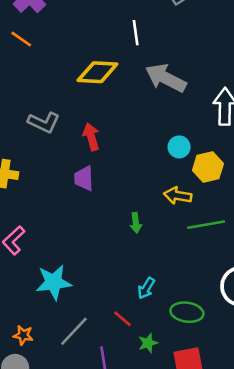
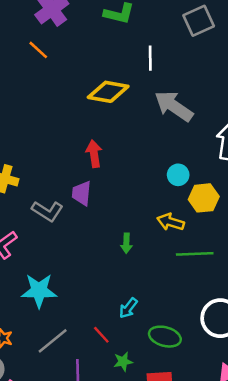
gray L-shape: (44, 122) -> (47, 211), moved

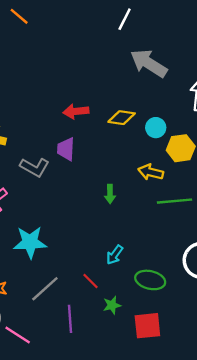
white line: (150, 58) -> (125, 19), turned 30
yellow diamond: (108, 92) -> (122, 118), moved, size x0.7
red arrow: (94, 154) -> (76, 111), turned -85

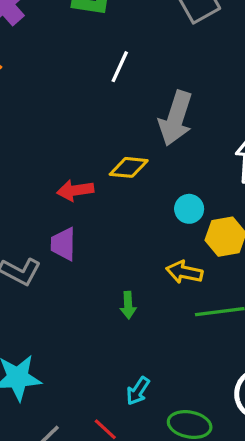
white line: (125, 19) -> (120, 67), moved
gray arrow: (149, 63) -> (176, 118), turned -102
yellow diamond: (122, 118) -> (129, 167), moved

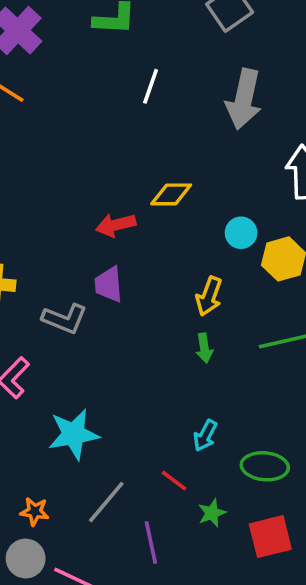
gray arrow: (176, 118) -> (244, 99), moved
yellow arrow: (184, 272) -> (209, 296), moved, turned -76
green arrow: (128, 305) -> (204, 348), moved

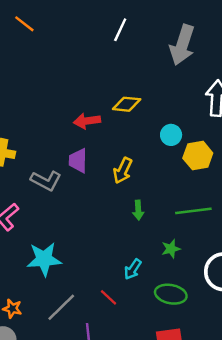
yellow arrow: (209, 296) -> (123, 171), moved
green star: (212, 513) -> (171, 249), moved

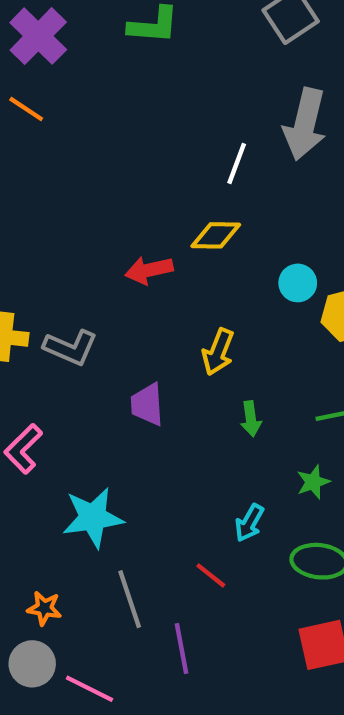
white line: (120, 30) -> (237, 163), moved
purple trapezoid: (78, 161) -> (147, 404), moved
gray L-shape: (46, 181) -> (71, 347), moved
gray line: (61, 307) -> (130, 599), turned -60

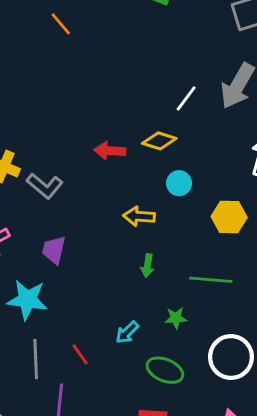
cyan circle: (298, 283) -> (179, 183), moved
yellow arrow: (218, 352) -> (139, 216), turned 56
purple trapezoid: (147, 404) -> (54, 250), moved
red line: (211, 575) -> (80, 354), moved

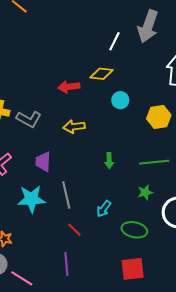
yellow arrow: (139, 216) -> (74, 127), moved
green star: (176, 318) -> (145, 192), moved
gray line: (36, 359) -> (66, 195), moved

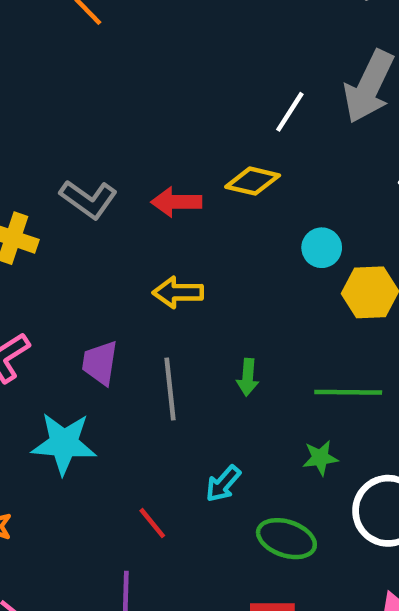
cyan circle: (120, 100) -> (322, 248), moved
gray L-shape: (29, 119) -> (88, 199), moved
gray line: (66, 195) -> (170, 389), moved

